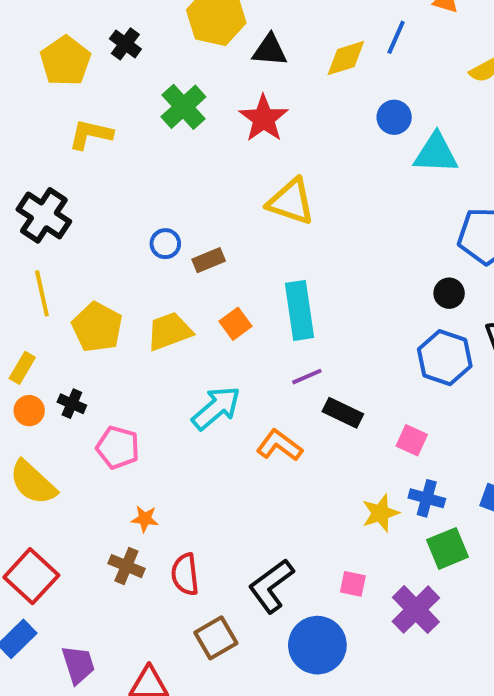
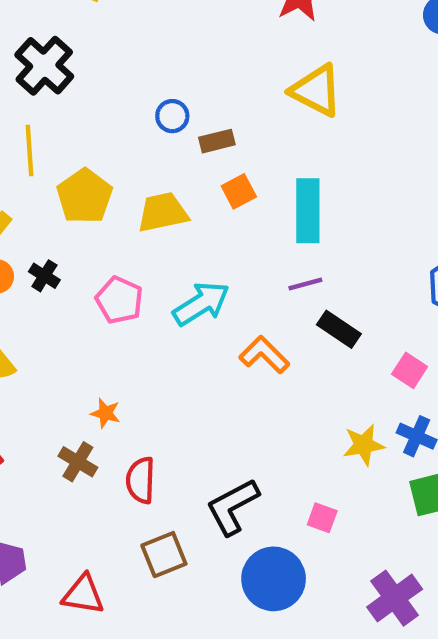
orange square: (235, 324) -> (239, 191), moved
pink pentagon: (118, 447) -> (119, 300), moved
purple cross: (416, 610) -> (395, 598), moved

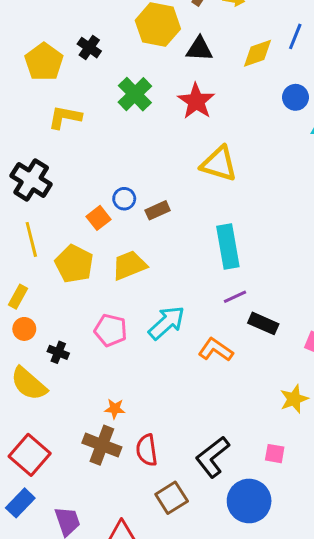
orange square: (239, 191) -> (99, 218), moved
black cross: (44, 276) -> (58, 352), moved
brown cross: (78, 462) -> (102, 445), size x1.4

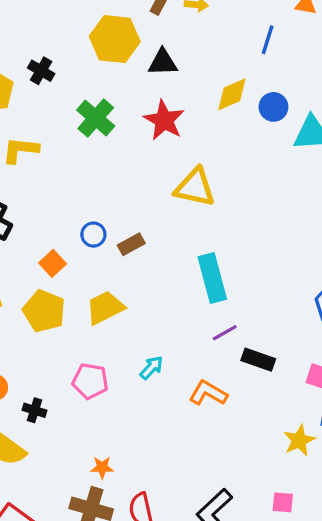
yellow diamond: (257, 53) -> (232, 94), moved
orange square: (99, 218) -> (53, 263), moved
cyan arrow: (167, 323) -> (151, 368), size x0.6

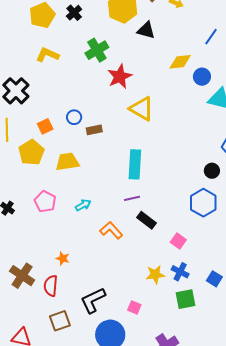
red star: (164, 120) -> (120, 76), moved
orange star: (102, 467) -> (63, 258), moved

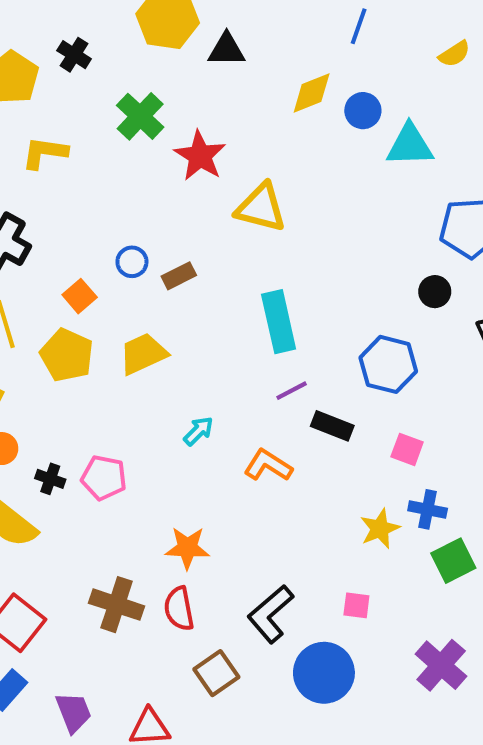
pink pentagon: (45, 202) -> (104, 478), moved
blue hexagon: (203, 203) -> (388, 364), moved
orange star: (63, 258) -> (187, 548), size x1.5

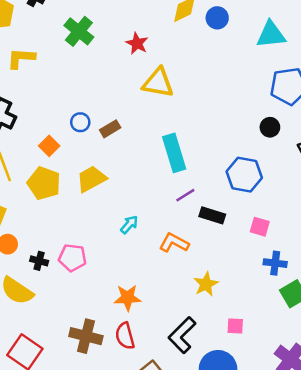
cyan triangle: (410, 145) -> (271, 35), moved
red star: (200, 156) -> (137, 43), moved, size x0.7
yellow star: (380, 529) -> (206, 284), moved

